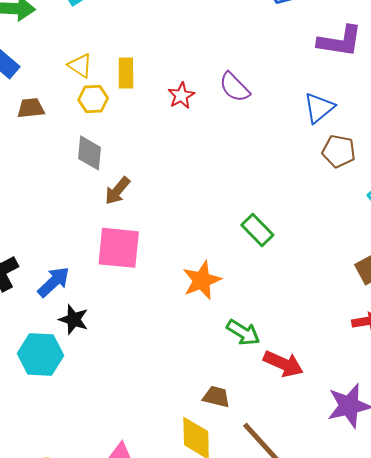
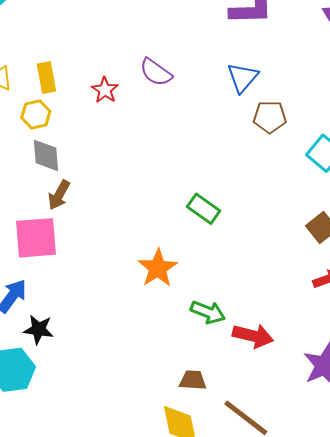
yellow hexagon: (93, 99) -> (36, 114), moved
gray diamond: (90, 153) -> (46, 155), moved
pink square: (119, 248) -> (36, 238), moved

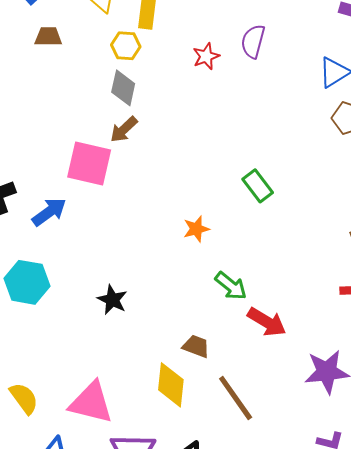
purple semicircle: (156, 72) -> (253, 41), turned 52
red star: (105, 90) -> (206, 56), moved
orange star: (158, 268) -> (196, 229), size x0.7
black star: (39, 329) -> (112, 300), moved

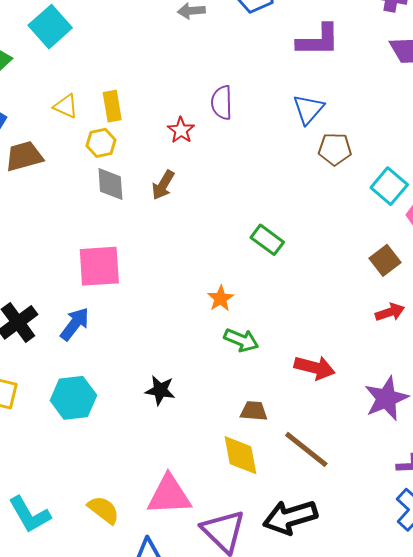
brown trapezoid: (48, 37) -> (24, 156), size x1.4
brown arrow: (124, 129) -> (163, 185), moved
green arrow: (231, 286) -> (241, 340), moved

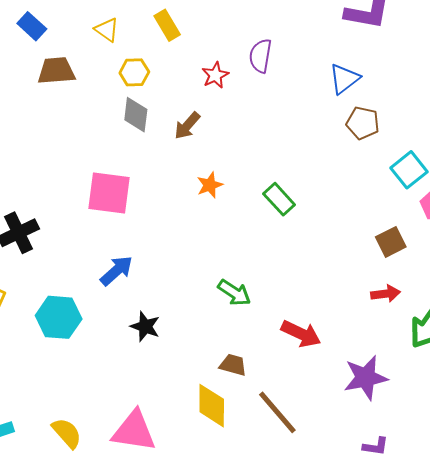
yellow rectangle: (112, 106) -> (167, 25), moved, turned -32
orange star: (221, 298) -> (210, 185), moved
blue arrow: (75, 324) -> (116, 271), moved

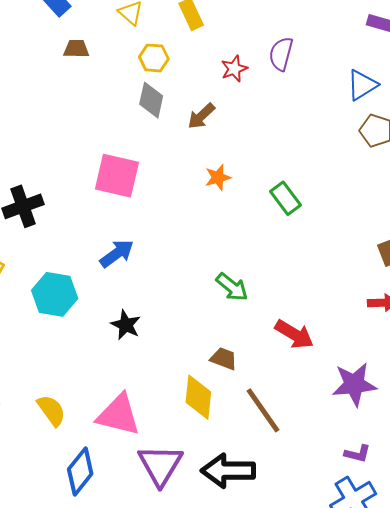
brown trapezoid: (56, 71) -> (76, 49), size x0.7
black star: (145, 326) -> (126, 325), moved

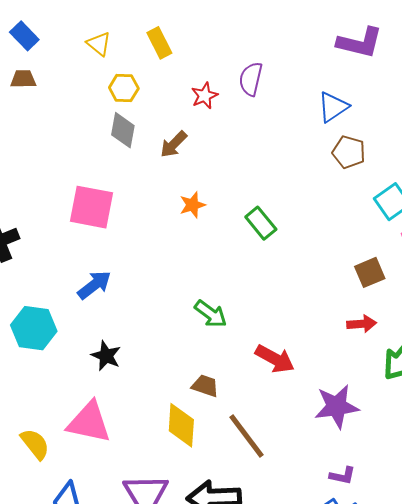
brown trapezoid: (76, 49) -> (23, 79), moved
pink triangle: (119, 415) -> (89, 422), moved

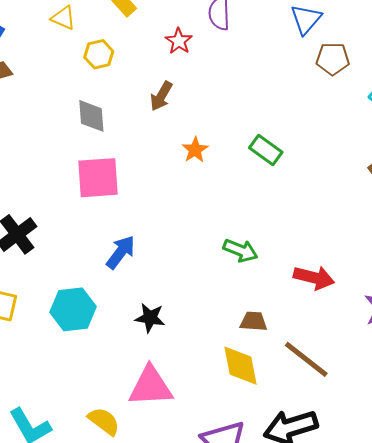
gray diamond: (123, 130) -> (91, 116), moved

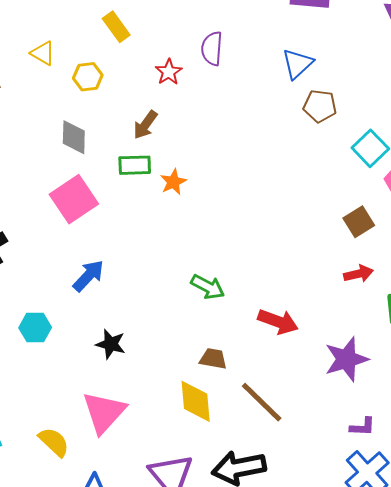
yellow triangle: (63, 18) -> (43, 53), moved
green rectangle: (266, 150) -> (135, 165), moved, turned -44
pink square: (98, 178) -> (74, 199), turned -36
cyan hexagon: (73, 309) -> (35, 328), size x0.7
pink triangle: (151, 386) -> (104, 412), turned -51

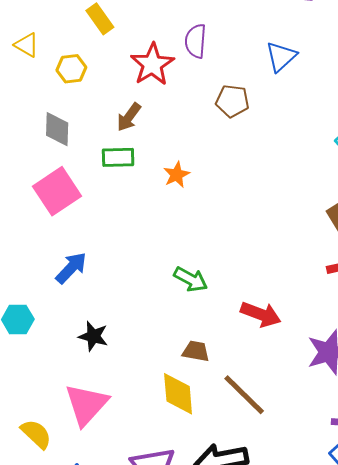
red star: (169, 72) -> (152, 64), size x1.6
brown pentagon: (320, 106) -> (232, 101), moved
orange star: (173, 182) -> (177, 175), moved

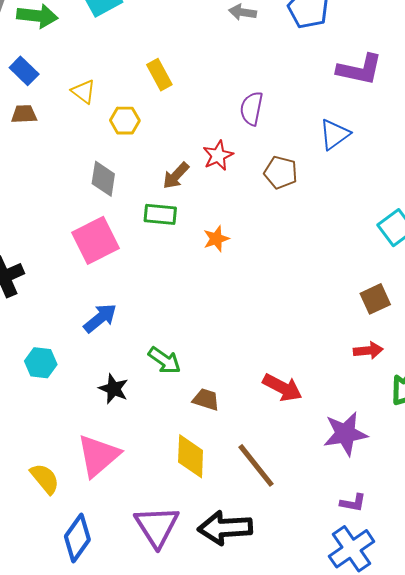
red star: (152, 64) -> (218, 156), moved, size x0.7
green arrow: (191, 279) -> (164, 360), moved
brown trapezoid: (196, 351) -> (206, 399), moved

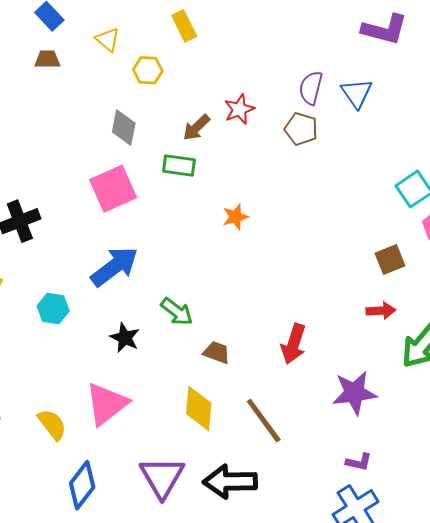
purple semicircle: (252, 108) -> (311, 88), moved
blue triangle: (334, 134) -> (357, 93), turned -32
orange star: (216, 239) -> (235, 217), moved
blue arrow: (100, 318) -> (114, 267), size x1.4
red arrow: (282, 388) -> (294, 344), turned 78

